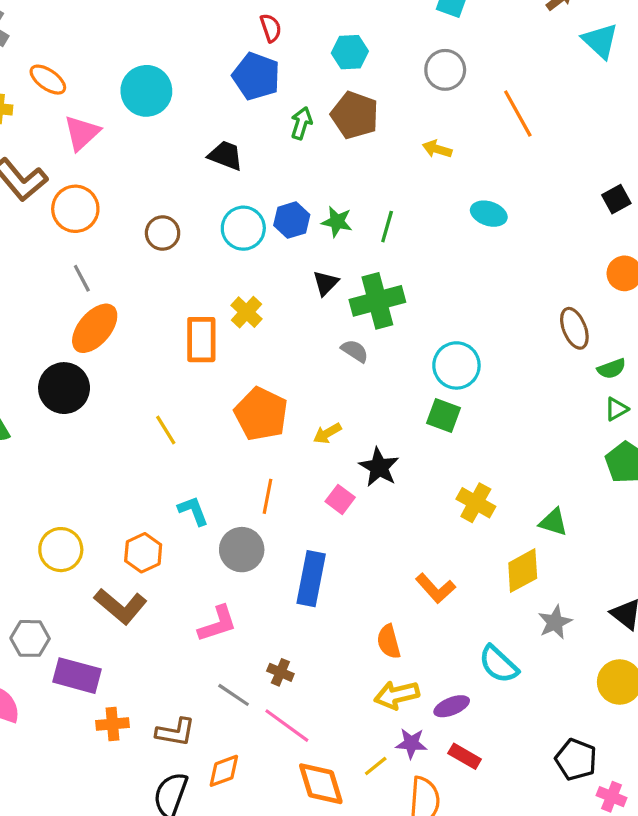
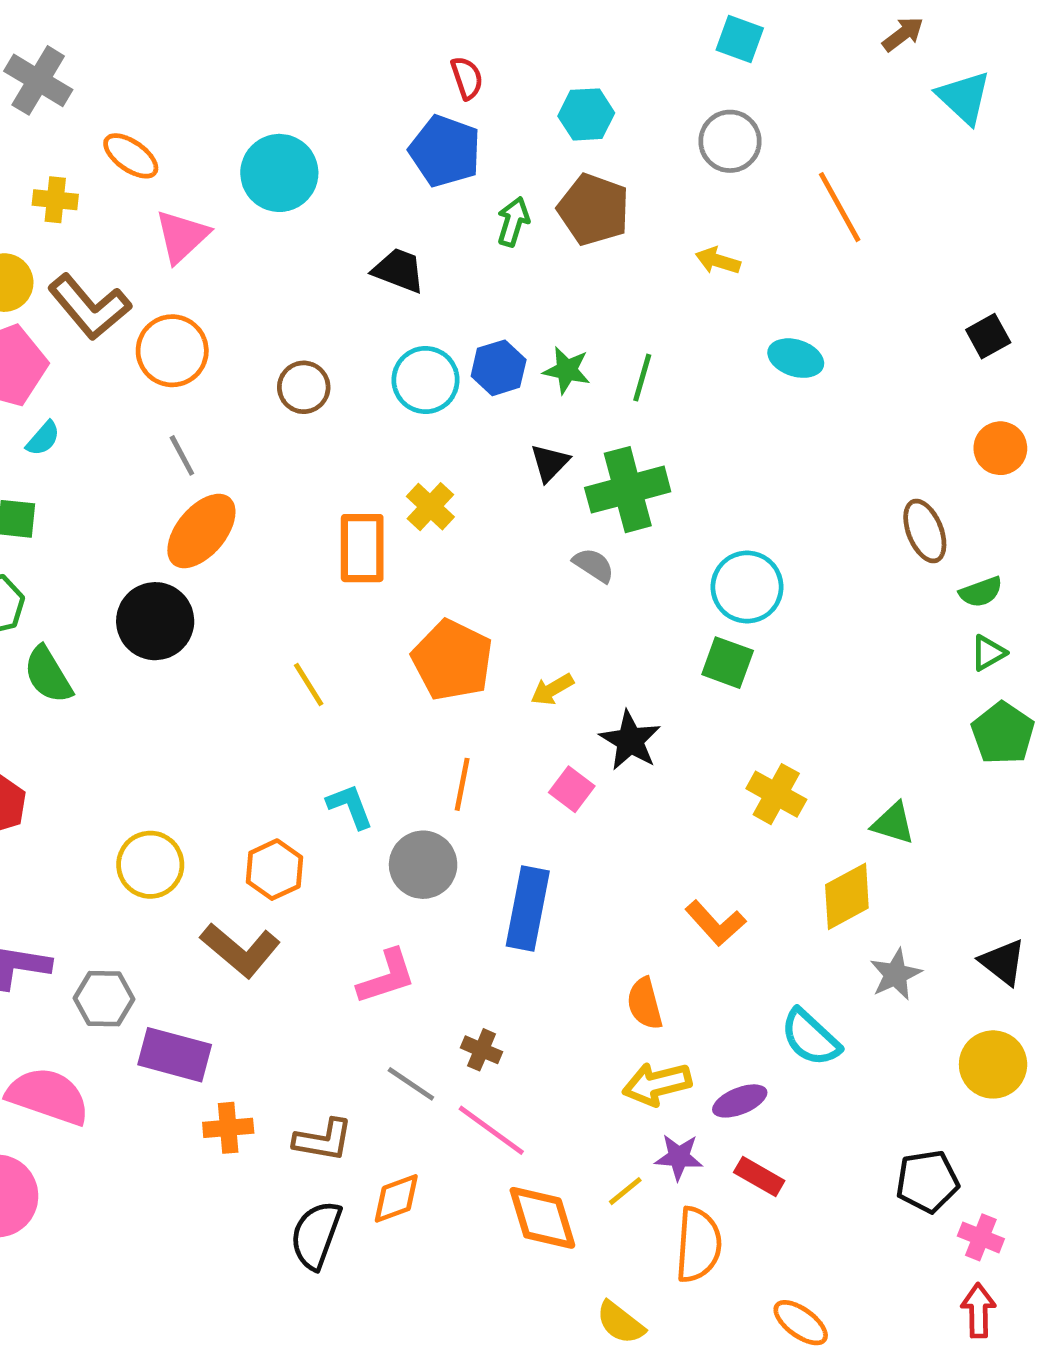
black pentagon: (576, 760) -> (927, 1181), turned -30

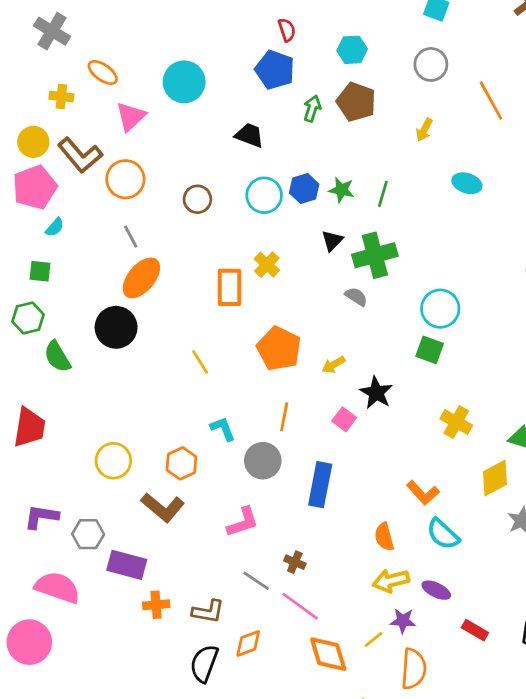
yellow arrow: (718, 261) -> (424, 130), turned -80
cyan semicircle: (810, 1038) -> (443, 534), moved
purple ellipse: (740, 1101) -> (436, 590), turned 48
red rectangle: (759, 1176) -> (475, 630), moved

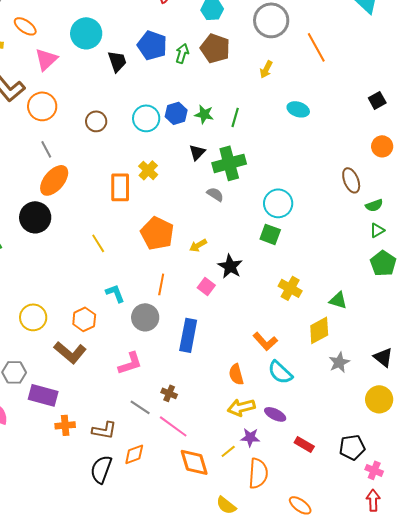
gray circle: (431, 64) -> (271, 20), size x1.4
blue pentagon: (275, 70) -> (152, 45), moved
black trapezoid: (249, 135) -> (117, 61), moved, turned 50

